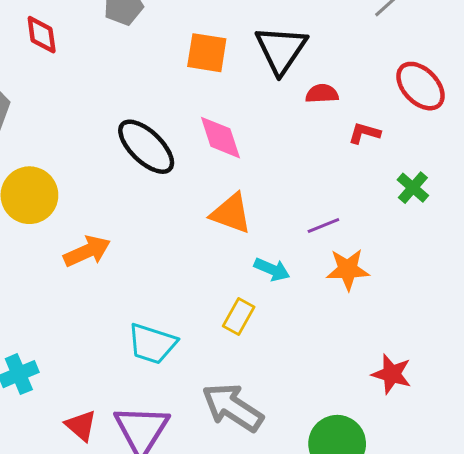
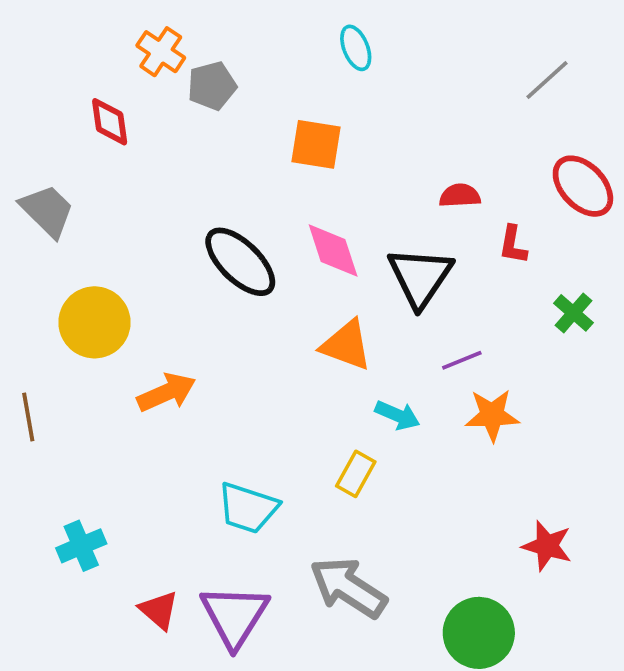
black triangle: (281, 50) -> (420, 277), moved
red L-shape: (364, 133) -> (513, 245), turned -96

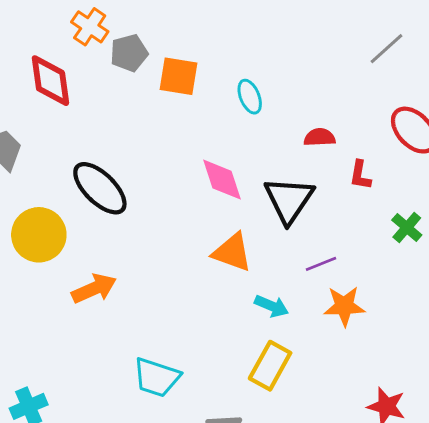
cyan ellipse: (356, 48) -> (250, 97), moved
red diamond: (110, 122) -> (50, 81), size x1.4
orange square: (316, 144) -> (178, 76), moved
black ellipse: (240, 262) -> (100, 188), moved
yellow rectangle: (356, 474) -> (270, 366), moved, size x1.4

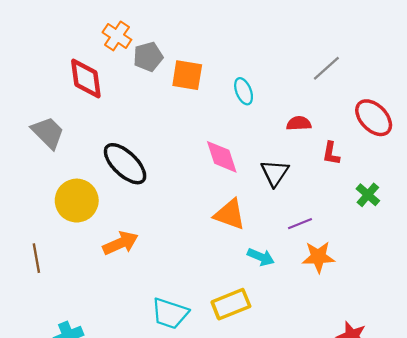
gray line: (386, 49) -> (326, 68), moved
black triangle: (289, 200) -> (275, 173), size x0.7
yellow rectangle: (270, 366) -> (231, 304), moved, turned 39

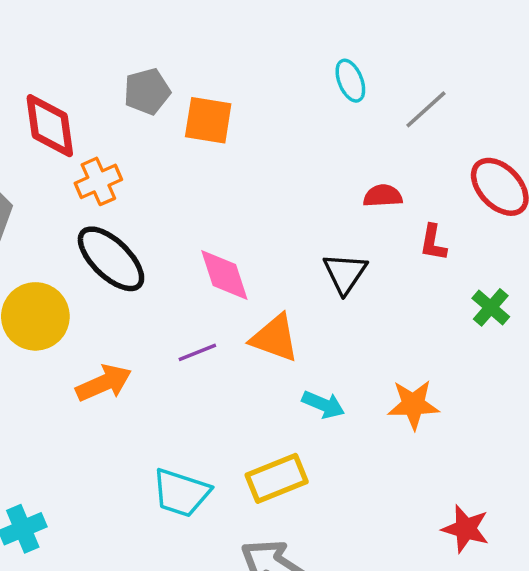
orange cross: (117, 36) -> (98, 181), moved, turned 32
cyan ellipse: (244, 91) -> (350, 81), moved
pink diamond: (222, 157) -> (224, 275), moved
purple line: (300, 224) -> (197, 352), moved

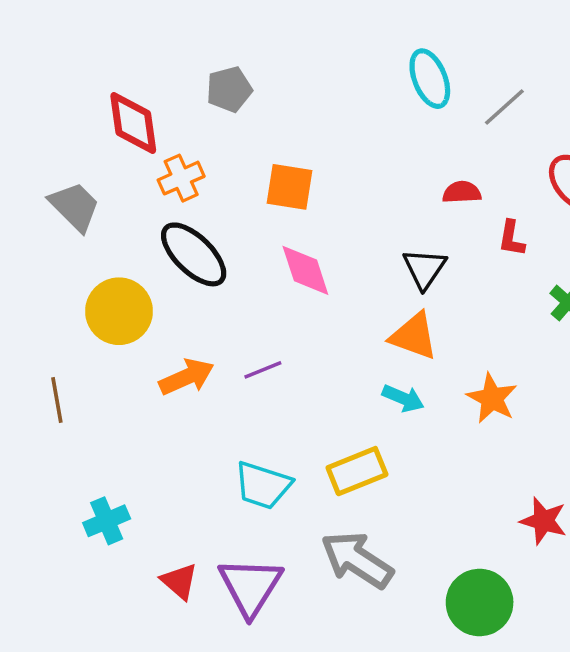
cyan ellipse: (350, 81) -> (430, 79), size x1.4
orange square: (208, 120) -> (289, 187), moved
orange triangle: (275, 338) -> (414, 336), moved
purple line: (197, 352) -> (263, 370), moved
orange star: (413, 405) -> (492, 398), turned 30

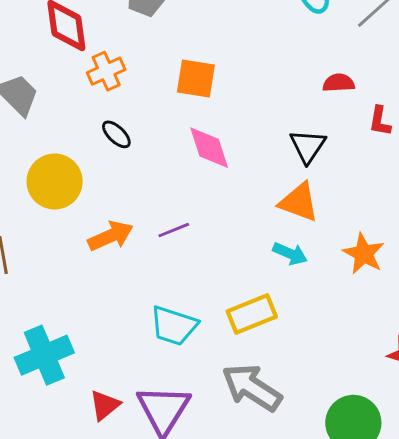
black ellipse: (194, 254) -> (116, 134), size x0.5
cyan cross: (107, 521) -> (44, 355), size x1.5
red triangle: (179, 581) -> (105, 405), turned 40

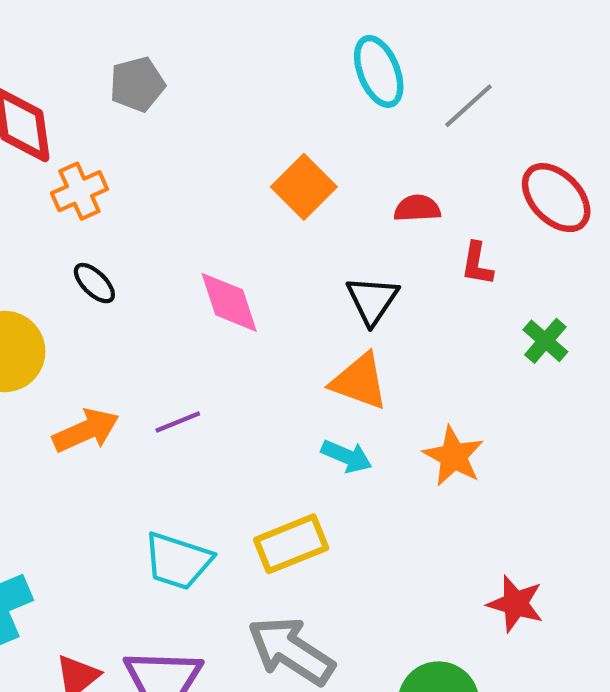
orange square: (196, 78) -> (304, 187), moved, turned 36

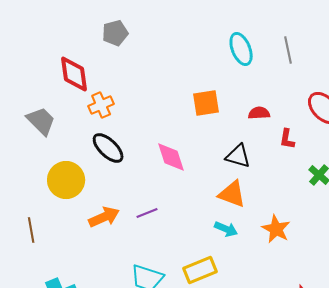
gray pentagon: (137, 84) -> (115, 33), moved
gray line: (468, 106) -> (288, 50), moved, turned -60
orange square: (304, 187) -> (206, 103), turned 36
black ellipse: (94, 283) -> (108, 148), size x1.6
black triangle: (372, 300) -> (238, 156), turned -48

